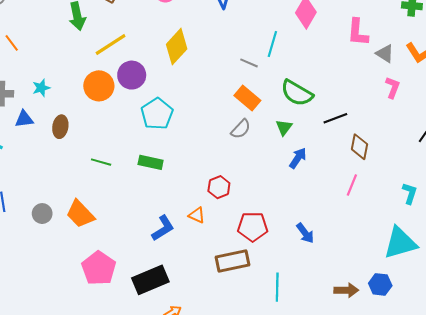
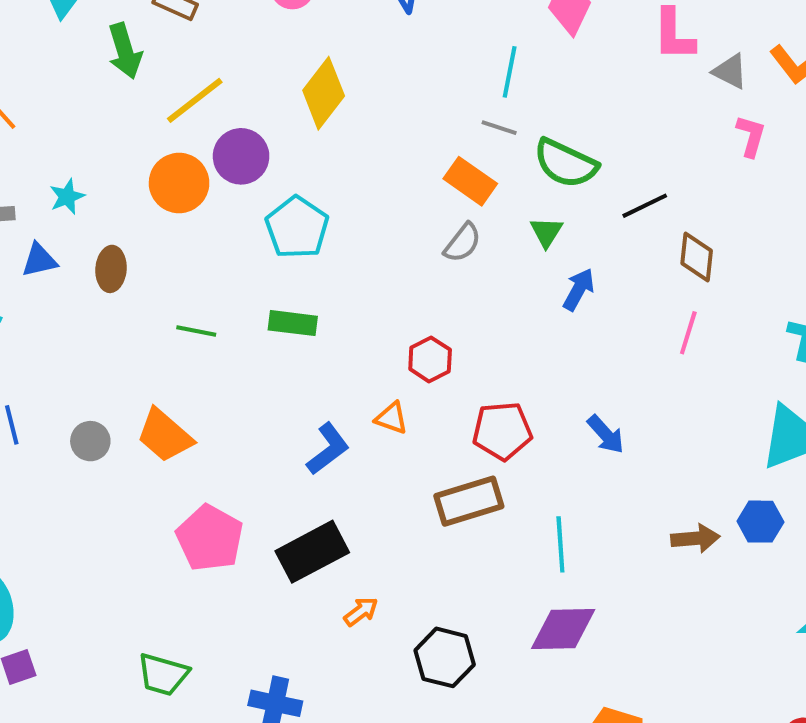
gray line: (249, 63) -> (499, 128), moved

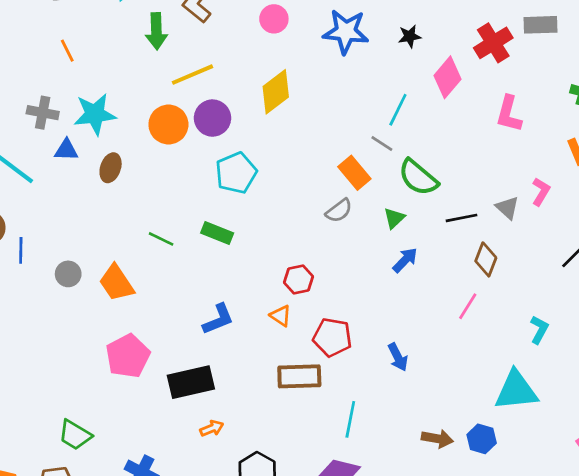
gray triangle: (730, 71) -> (507, 208), moved
cyan star: (67, 197) -> (95, 114), size x1.8
green line: (196, 331) -> (161, 239), moved
orange triangle: (392, 418) -> (281, 316), moved

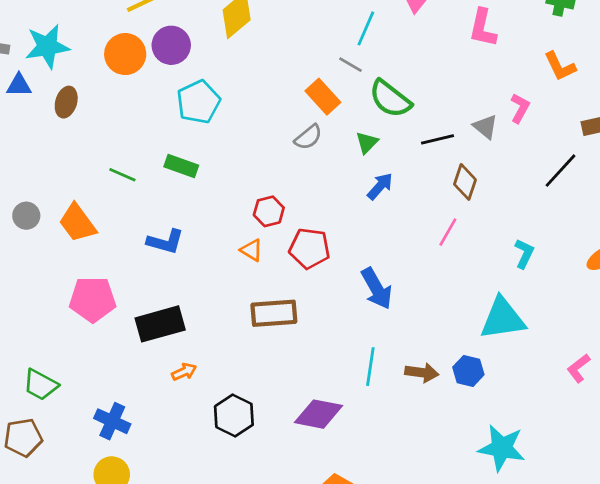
blue L-shape: (218, 319) -> (165, 242), moved, turned 40
red pentagon: (332, 337) -> (310, 248), moved
pink pentagon: (128, 356) -> (93, 299), turned 30
blue arrow: (398, 357) -> (377, 289), size x1.4
cyan line: (350, 419) -> (370, 367), moved

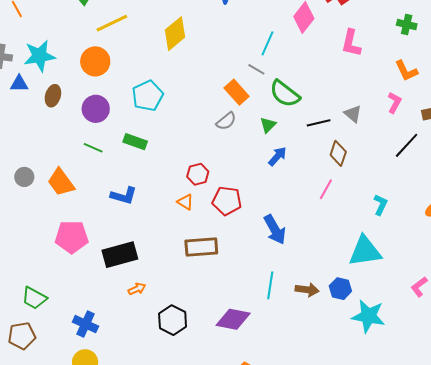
purple circle: (171, 45) -> (96, 109), moved
pink L-shape: (520, 108) -> (394, 103), moved
cyan star: (502, 448) -> (368, 316), moved

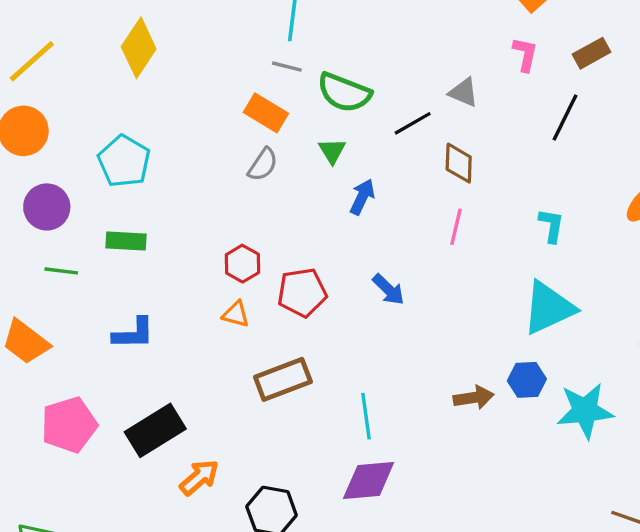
blue arrow: (275, 230) -> (388, 289), moved, size x0.7
cyan line: (270, 285) -> (366, 416), moved
orange arrow: (137, 289) -> (199, 477), size x1.4

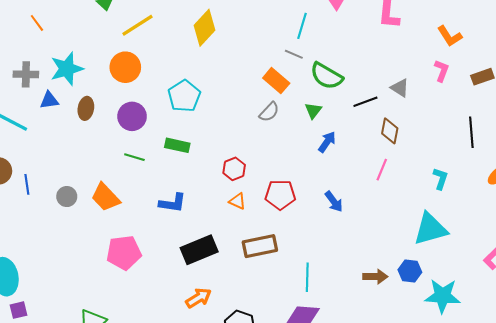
black line: (565, 117) -> (471, 132), moved, turned -40
red hexagon: (242, 264) -> (234, 169), moved
black rectangle: (155, 430) -> (199, 250), moved

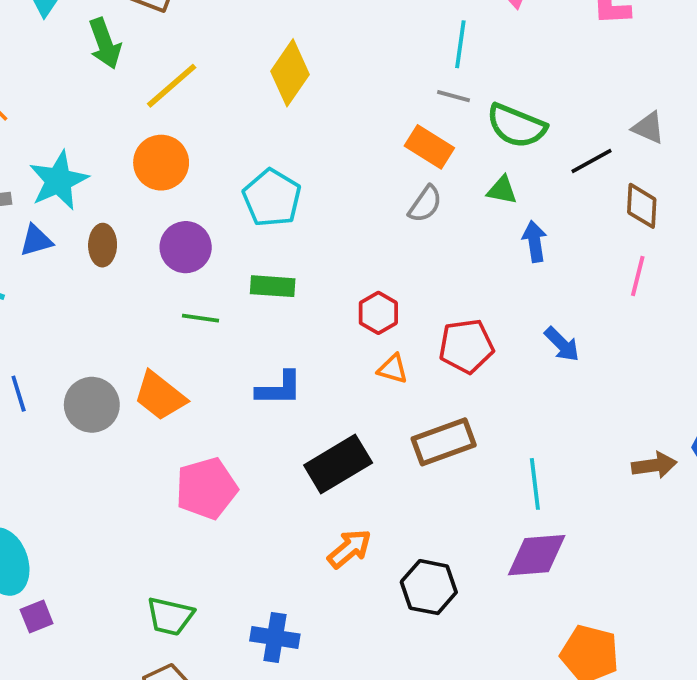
green triangle: (313, 111) -> (502, 190), turned -48
blue arrow: (327, 142) -> (535, 241), turned -35
gray circle: (67, 197) -> (92, 405), size x1.5

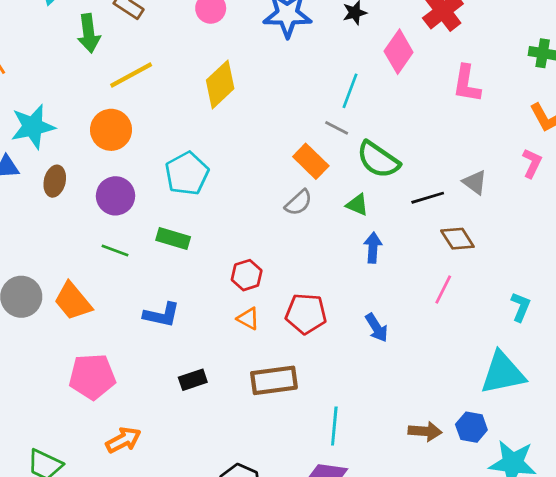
brown diamond: (642, 206) -> (457, 239), turned -48
black rectangle: (338, 464) -> (193, 380), size x0.6
orange arrow: (349, 549) -> (123, 440), moved

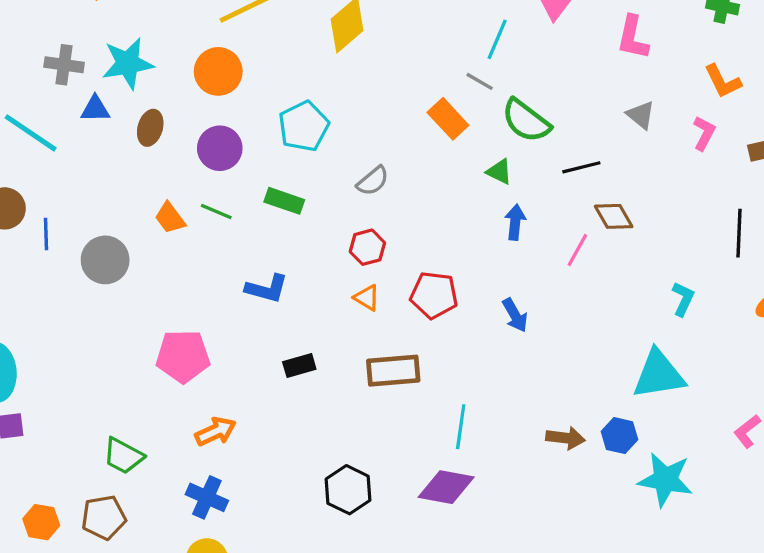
gray triangle: (475, 182) -> (641, 115), moved
gray semicircle: (299, 203) -> (373, 181), moved
pink line: (443, 290) -> (577, 250), moved
orange trapezoid: (73, 301) -> (170, 218), moved, size x0.7

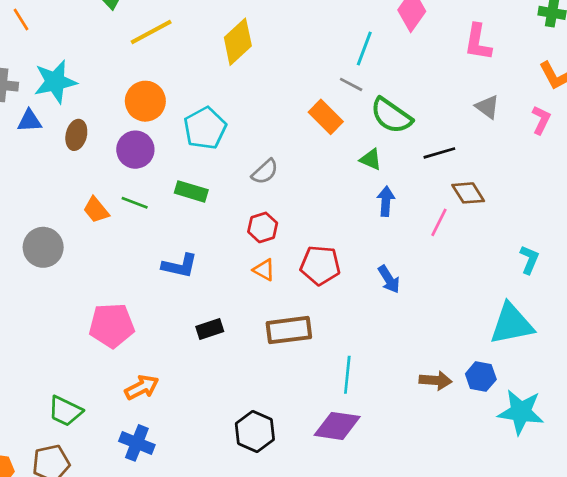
orange circle: (218, 71) -> (145, 101), moved

